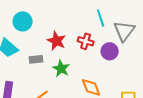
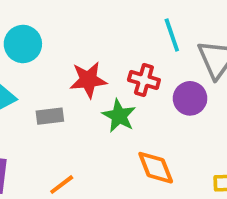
red star: (56, 41) -> (88, 80), turned -30
green star: (61, 69) -> (119, 116), moved

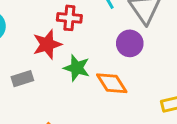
red cross: (144, 80) -> (69, 18), moved
orange diamond: (156, 168) -> (112, 83), moved

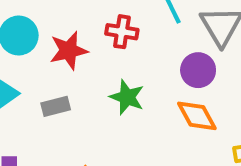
red star: (47, 44) -> (69, 51), moved
orange diamond: (112, 83) -> (197, 116), moved

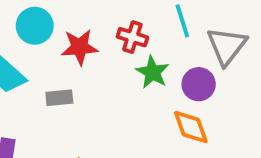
green star: (127, 97) -> (152, 72), moved

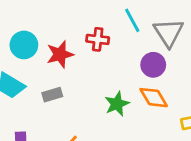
green star: (152, 72) -> (117, 104), moved, turned 30

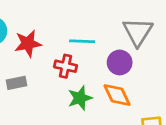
cyan line: (132, 20) -> (82, 41), moved, turned -65
red cross: (98, 39) -> (65, 66), moved

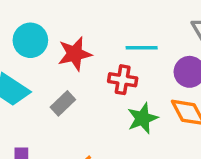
gray rectangle: (17, 83) -> (63, 103), turned -30

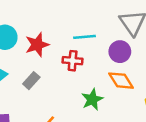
green star: (142, 118) -> (92, 99), moved

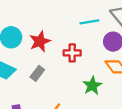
cyan line: (84, 37) -> (89, 22), moved

